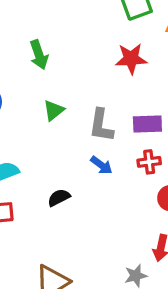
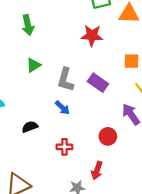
purple rectangle: (147, 124) -> (98, 83), turned 30
red cross: (149, 162) -> (64, 147), moved

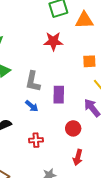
purple rectangle: (98, 83) -> (59, 95), moved, turned 60
red arrow: (97, 171) -> (78, 157), moved

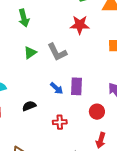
gray L-shape: (33, 81) -> (57, 52), moved, turned -40
purple rectangle: (59, 95) -> (76, 86), moved

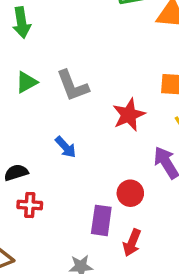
red star: (80, 25) -> (129, 115), moved, turned -30
purple rectangle: (76, 86) -> (101, 220), moved
red cross: (60, 122) -> (30, 205), moved

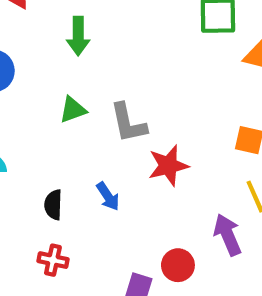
red star: (129, 115) -> (168, 166), moved
black semicircle: (16, 173) -> (53, 205), moved, turned -80

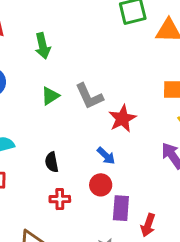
blue arrow: (108, 196) -> (106, 156), moved
red circle: (178, 265) -> (101, 185), moved

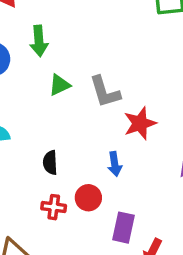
green arrow: (43, 46) -> (39, 41), moved
blue arrow: (106, 156) -> (115, 164), turned 30
red circle: (101, 185) -> (88, 198), moved

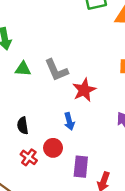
green triangle: (59, 85) -> (23, 69), turned 35
red cross: (54, 207) -> (29, 157), turned 35

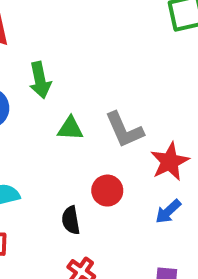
blue arrow: (69, 121) -> (168, 212), moved, turned 63
red circle: (53, 148) -> (107, 191), moved

